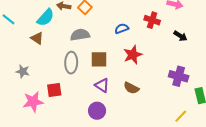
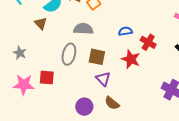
red cross: (152, 20) -> (148, 42), moved
red star: (133, 55) -> (131, 59), turned 30
purple triangle: (102, 85) -> (103, 79), moved
brown semicircle: (131, 88) -> (112, 103), moved

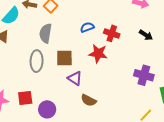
gray semicircle: (83, 29) -> (46, 33), turned -72
red square: (47, 78) -> (25, 98), moved
purple circle: (84, 107) -> (47, 109), moved

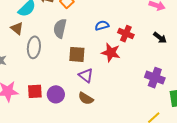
gray ellipse: (37, 61) -> (34, 47), moved
brown semicircle: (89, 100) -> (86, 98), moved
purple circle: (47, 109) -> (56, 94), moved

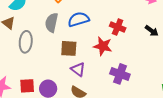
blue semicircle: (102, 25) -> (79, 19), moved, size x1.5
purple cross: (155, 78) -> (120, 74), moved

